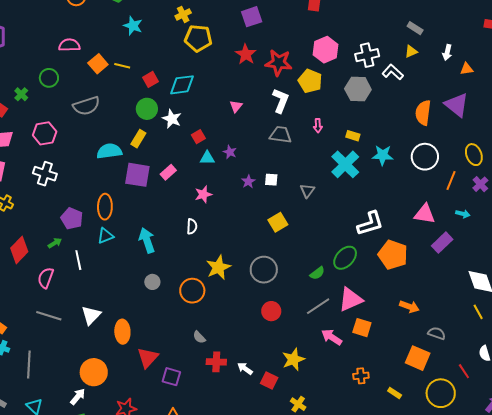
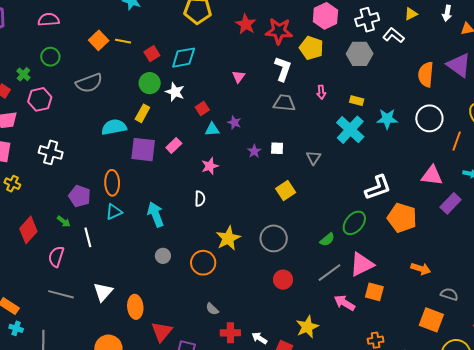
pink semicircle: (69, 45) -> (49, 20), moved
pink hexagon: (45, 133) -> (40, 99), moved
green arrow: (55, 243) -> (64, 221), turned 72

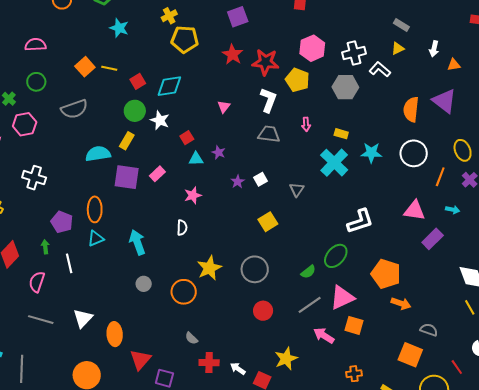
white square: (277, 148) -> (260, 179), turned -32
orange pentagon: (402, 218) -> (386, 274), moved
green arrow: (64, 221) -> (45, 247), turned -136

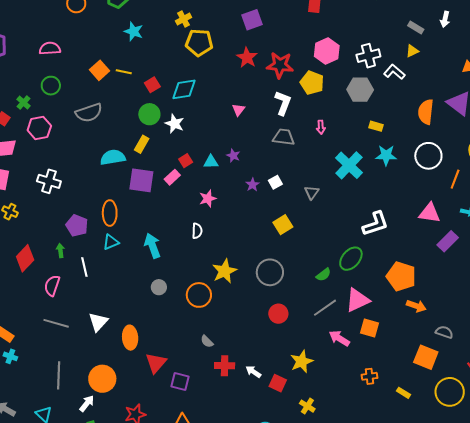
white arrow: (434, 49) -> (445, 19), moved
yellow rectangle: (341, 134) -> (376, 126), moved
red square: (187, 138) -> (186, 161), moved
gray line: (22, 369) -> (59, 375), moved

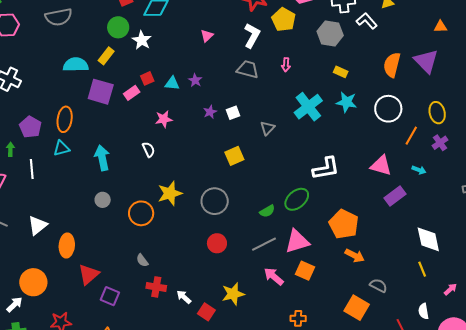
white semicircle: (197, 231) -> (149, 150), turned -35

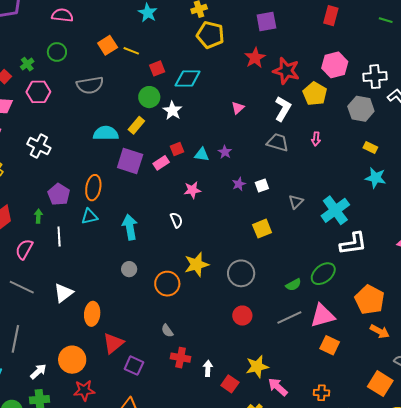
cyan cross: (308, 107) -> (335, 210), moved
pink arrow: (274, 276) -> (278, 387), moved
orange circle: (33, 282) -> (72, 360), moved
white arrow: (184, 297) -> (208, 368), turned 49

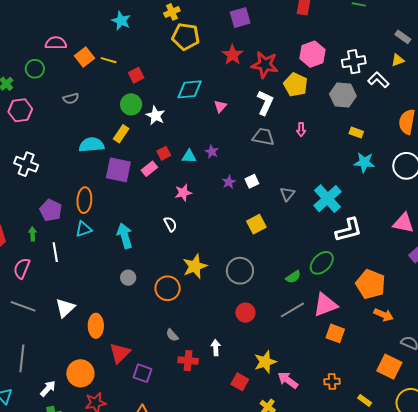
pink semicircle: (62, 15) -> (56, 43), moved
cyan diamond: (188, 78) -> (190, 89), moved
gray semicircle: (90, 85) -> (71, 99), size x0.6
white arrow: (208, 368) -> (216, 348), moved

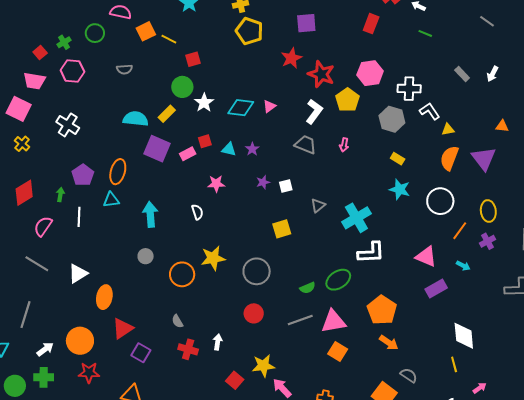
yellow triangle: (398, 60) -> (448, 129), moved
cyan diamond: (190, 89) -> (241, 108), moved

